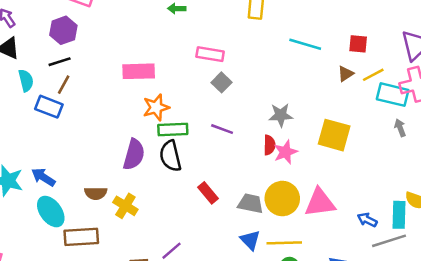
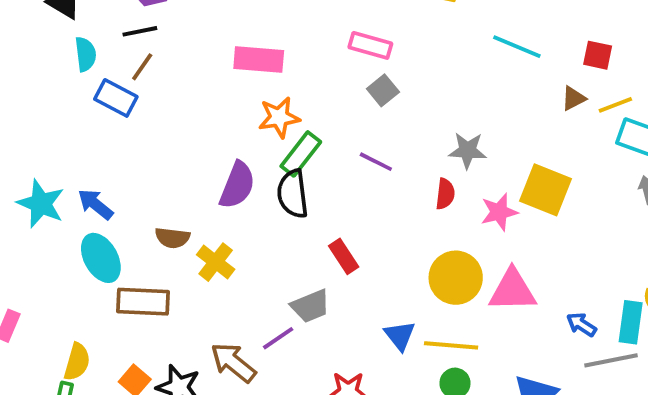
green rectangle: (173, 130) -> (301, 154), turned -56
pink star: (285, 152) -> (499, 212), moved
gray trapezoid: (251, 203) -> (310, 306), moved, turned 140

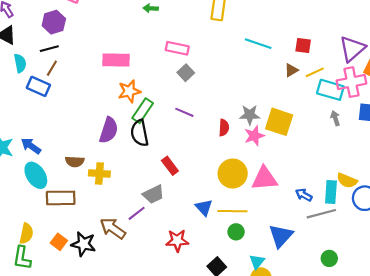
gray star: (468, 150) -> (250, 115), moved
yellow cross: (216, 262) -> (99, 173), turned -30

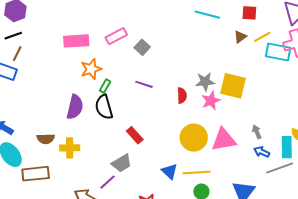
pink rectangle: (177, 48) -> (116, 36), moved, turned -35
green rectangle: (143, 111) -> (105, 86), size x0.6
gray arrow: (335, 118) -> (257, 132), moved

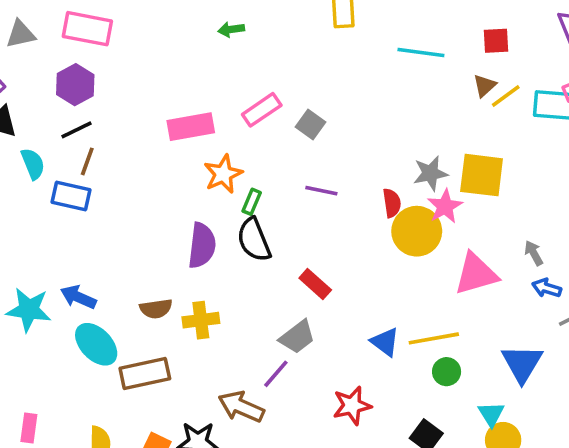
yellow line: (262, 37) -> (506, 96), moved
yellow circle: (194, 138) -> (417, 231), moved

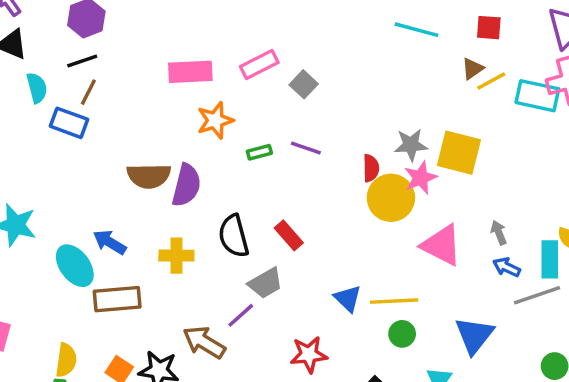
green rectangle: (252, 202) -> (259, 152), moved, turned 45
black semicircle: (254, 240) -> (234, 236), moved
pink triangle: (476, 274) -> (442, 245), turned 36
blue arrow: (78, 297) -> (110, 242), moved
brown semicircle: (156, 309) -> (149, 176), moved, size x1.4

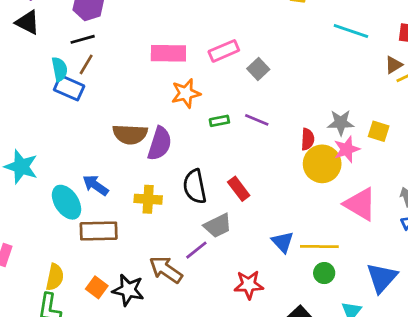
cyan semicircle: (37, 88) -> (60, 69), moved
yellow square: (459, 153) -> (379, 131), size x0.6

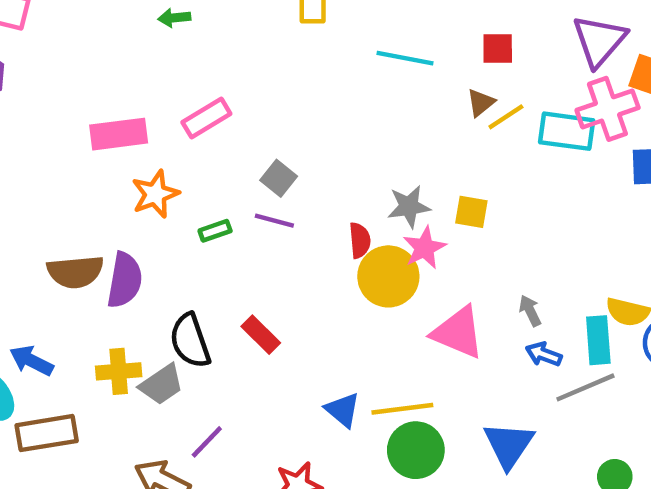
gray square: (258, 69) -> (279, 178), moved
gray trapezoid: (218, 226) -> (161, 385), moved
green circle: (324, 273) -> (416, 450), size x1.6

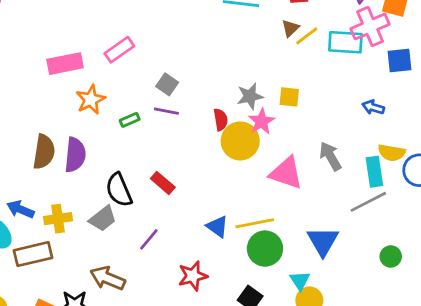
brown semicircle: (75, 272) -> (44, 152), turned -72
gray arrow: (530, 311) -> (330, 156), size x1.5
blue arrow: (544, 354) -> (373, 107), moved
yellow cross: (119, 371) -> (58, 219), moved
purple line: (207, 442) -> (149, 239), moved

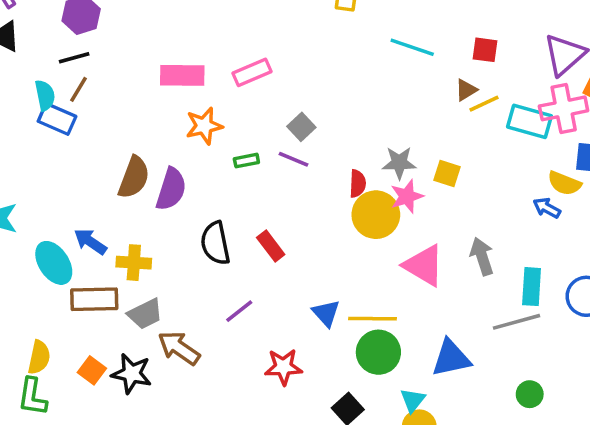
yellow semicircle: (392, 153) -> (564, 183), moved
gray trapezoid: (103, 219) -> (145, 314), moved
blue triangle: (323, 241) -> (451, 358), turned 36

